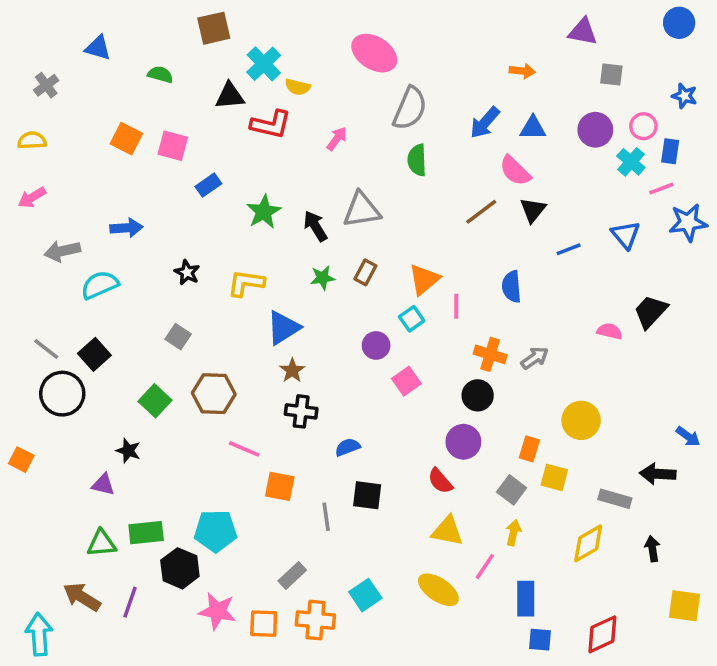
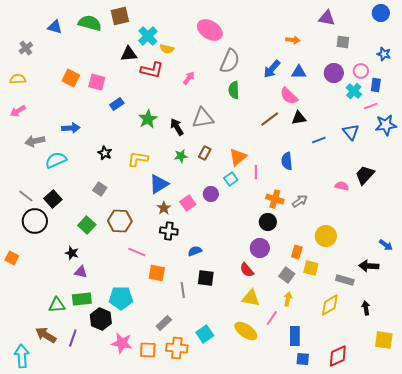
green semicircle: (160, 74) -> (90, 23), moved, size x1.6
black triangle: (533, 210) -> (299, 118), turned 42
pink square: (406, 381) -> (188, 203), moved
purple triangle: (103, 485) -> (81, 272), moved

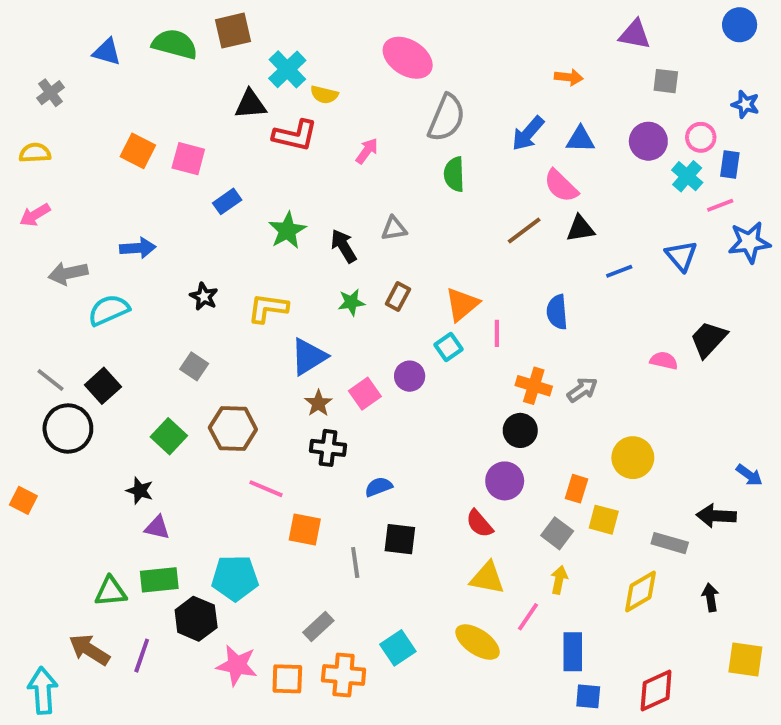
gray triangle: (203, 118) -> (394, 229), size x0.6

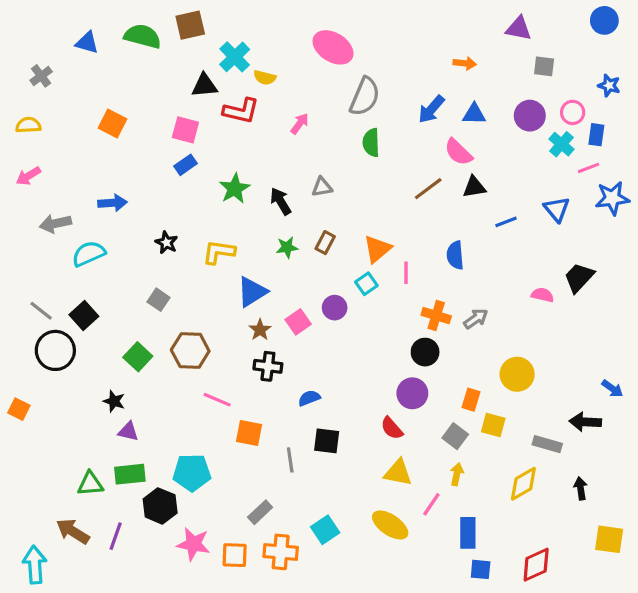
pink square: (188, 159) -> (185, 130), moved

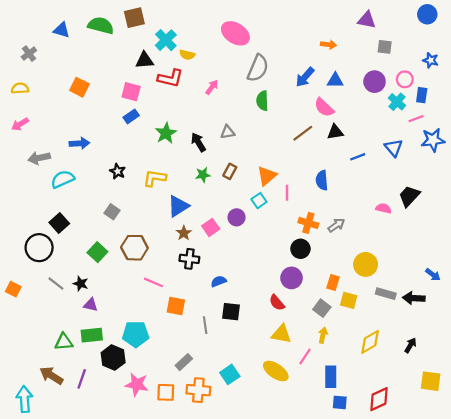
gray line: (41, 311) -> (56, 284), moved
gray rectangle: (547, 444) -> (386, 294), moved
black arrow: (581, 488) -> (410, 345), turned 40

